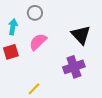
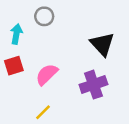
pink semicircle: (38, 42) -> (47, 74), moved

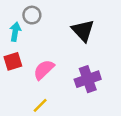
gray circle: (44, 16) -> (32, 15), moved
black triangle: (102, 44) -> (83, 30), moved

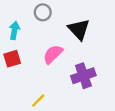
gray circle: (32, 15) -> (43, 12), moved
pink semicircle: (44, 70) -> (53, 54), moved

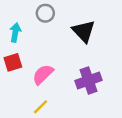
pink semicircle: (53, 54) -> (43, 74), moved

